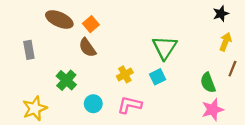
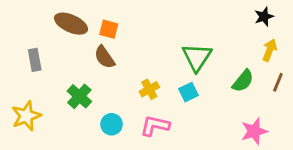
orange square: (91, 24) -> (109, 29), turned -35
green semicircle: (208, 83) -> (243, 81), moved, turned -120
yellow star: (35, 108) -> (26, 116), moved

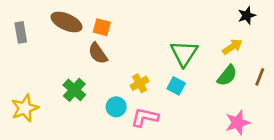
yellow arrow: (270, 50) -> (232, 47), moved, turned 36
gray rectangle: (35, 60) -> (21, 32), moved
cyan square: (188, 92) -> (176, 86), turned -36
cyan circle: (112, 124) -> (116, 107), moved

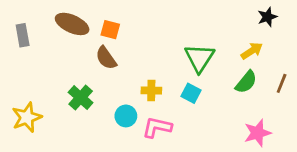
yellow cross: (140, 83) -> (151, 90), turned 30

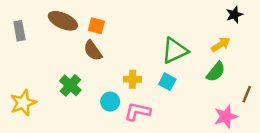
green triangle: (199, 58) -> (175, 51), turned 32
brown line: (282, 83) -> (247, 94), moved

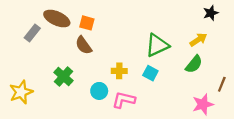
gray rectangle: (19, 31) -> (32, 33), moved, turned 48

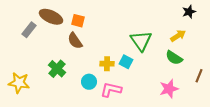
green triangle: (157, 45) -> (141, 41), turned -40
green semicircle: (194, 64) -> (174, 58), turned 84
cyan square: (150, 73) -> (126, 62), moved
yellow star: (21, 92) -> (19, 83), turned 30
pink star: (203, 104) -> (169, 89), moved

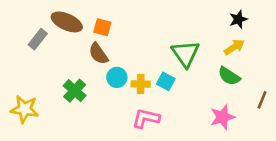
black star: (189, 12) -> (238, 19), moved
cyan circle: (89, 82) -> (117, 77), moved

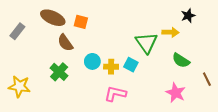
gray rectangle: (38, 39) -> (17, 31), moved
yellow arrow: (234, 47) -> (170, 32), moved, turned 35
brown semicircle: (98, 54) -> (65, 43), moved
brown line: (262, 100) -> (207, 79), turned -48
pink star: (222, 117) -> (176, 93), turned -30

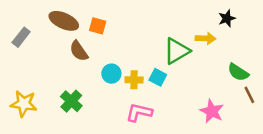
green triangle: (146, 43) -> (177, 51), turned 35
green semicircle: (181, 60) -> (238, 72), moved
green cross: (59, 72) -> (71, 101), moved

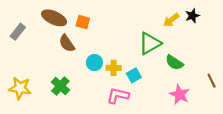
yellow arrow: (206, 38) -> (171, 20), moved, turned 140
green semicircle: (238, 72) -> (174, 63), moved
cyan square: (158, 77) -> (134, 75), moved, turned 32

